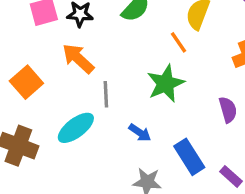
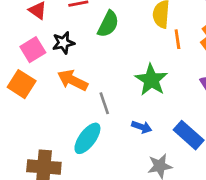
orange line: (179, 42) -> (177, 39), moved, turned 42
orange square: (26, 82) -> (22, 84), moved

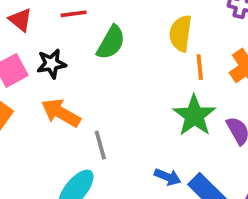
green star: (151, 80) -> (194, 116), moved
blue arrow: (142, 127) -> (168, 177), moved

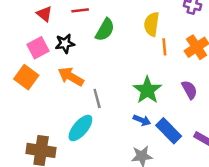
green star: (194, 116) -> (147, 90), moved

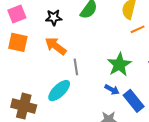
orange line: (164, 47) -> (138, 29), turned 64
pink square: (38, 48) -> (17, 14), moved
orange square: (26, 77) -> (18, 42), turned -30

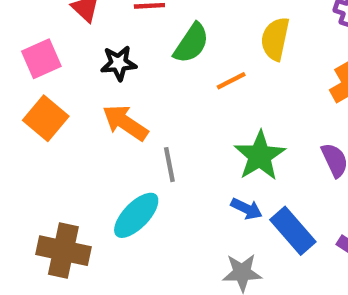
orange line: (138, 29) -> (231, 81), moved
orange square: (18, 42) -> (46, 118), turned 30

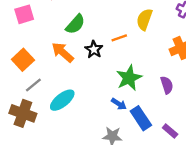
green semicircle: (191, 43) -> (75, 24), moved
black star: (119, 63) -> (94, 49), moved, turned 30
orange square: (46, 118) -> (23, 60), moved
gray line: (169, 165) -> (33, 85), moved, turned 54

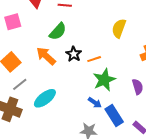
orange line: (119, 38) -> (94, 59), moved

